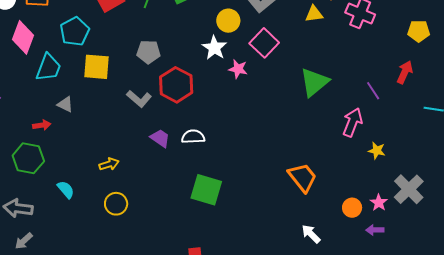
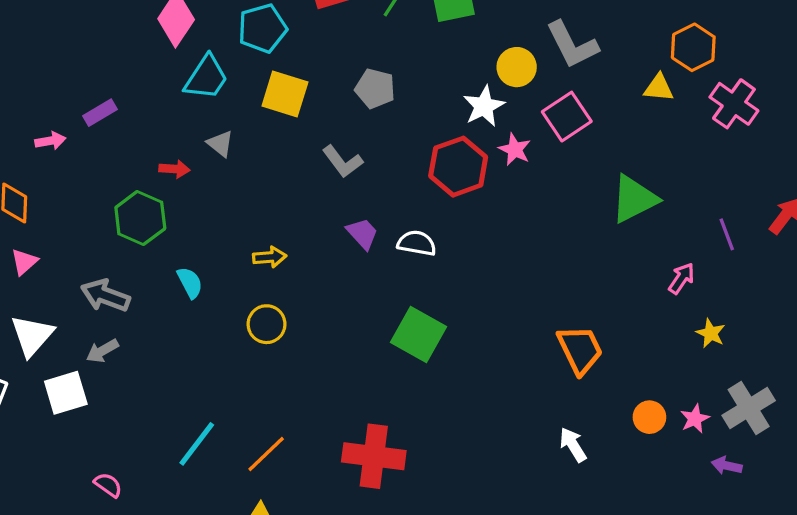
red hexagon: (176, 85) -> (458, 167), moved
pink arrow: (353, 122) -> (681, 278), size x0.7
purple arrow: (375, 230) -> (727, 466), moved

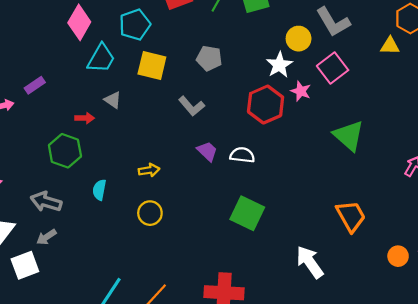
green triangle: (634, 199) -> (349, 136), moved, turned -48
cyan semicircle: (190, 283) -> (99, 190), turned -138
white arrow: (573, 445) -> (310, 262), moved, size x1.5

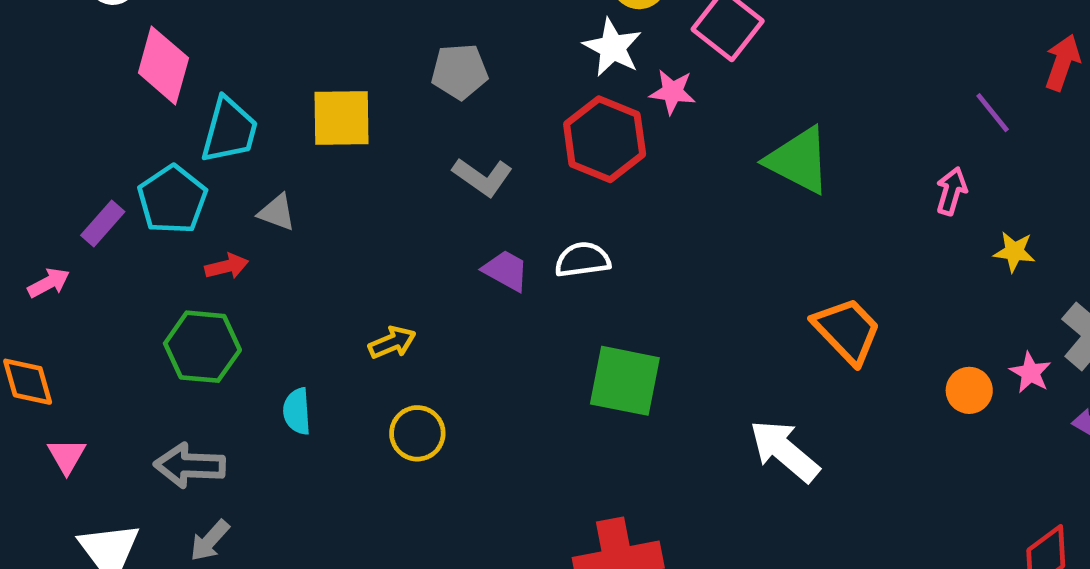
cyan pentagon: (135, 25) -> (172, 200), moved
gray L-shape: (192, 106) -> (483, 177), moved

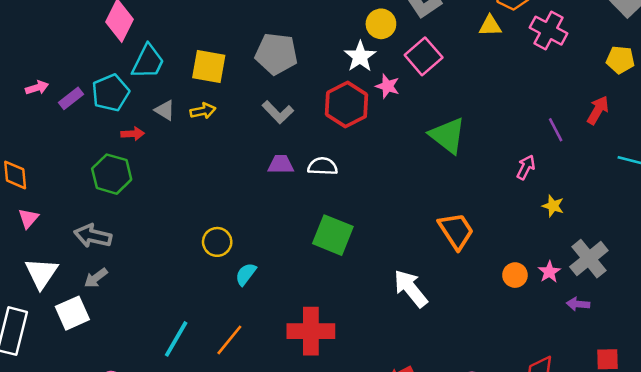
gray pentagon: (460, 71) -> (276, 54), size x1.4
purple trapezoid: (506, 270) -> (281, 164), turned -40
pink arrow: (49, 283) -> (37, 88), moved
yellow arrow: (392, 342) -> (203, 111), moved
cyan semicircle: (297, 411) -> (246, 274), moved, turned 30

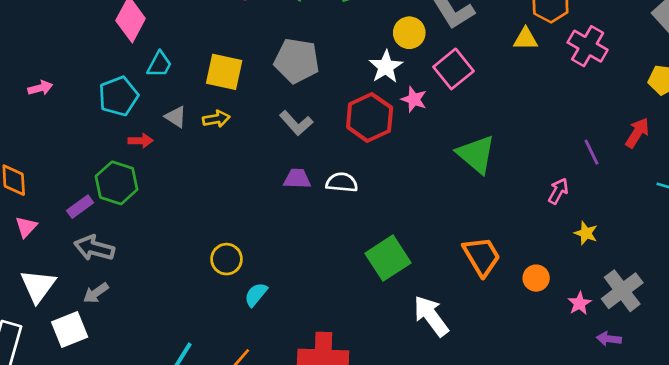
cyan trapezoid: (148, 62) -> (159, 64), size x0.7
purple rectangle: (71, 98) -> (80, 207), moved
green square: (333, 235) -> (388, 258), moved, turned 33
orange circle: (515, 275) -> (536, 278), moved

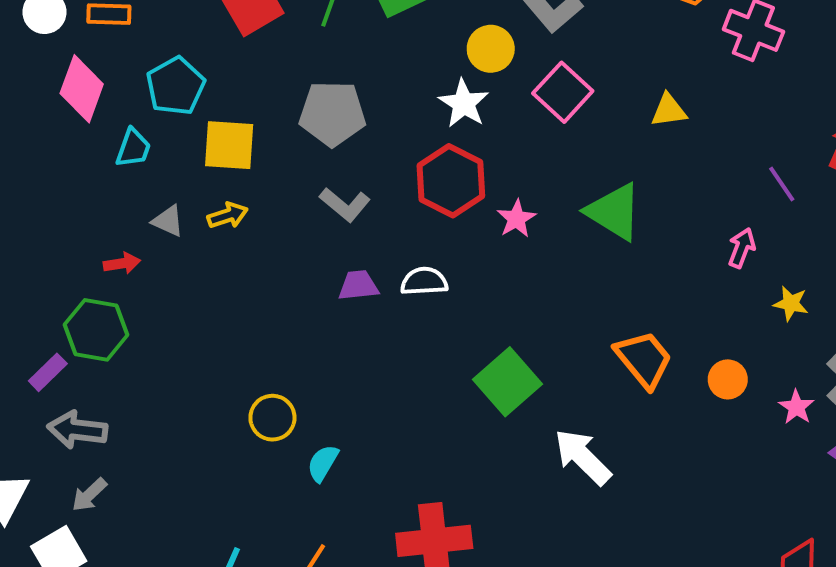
yellow triangle: (526, 39) -> (669, 110), moved
cyan pentagon: (118, 96) -> (176, 86), moved
pink star: (414, 99) -> (516, 219), moved, turned 30

